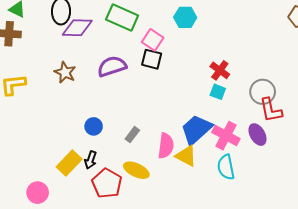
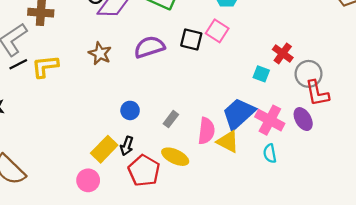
pink square: (153, 40) -> (217, 31), moved
red cross: (220, 70) -> (283, 53), moved
cyan semicircle: (226, 167) -> (270, 153), size x0.7
pink circle: (38, 193) -> (88, 180), moved

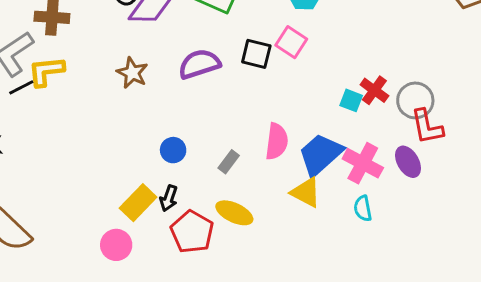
red cross: (283, 53) -> (374, 90), moved
yellow L-shape: (45, 66) -> (46, 71), moved
pink semicircle: (206, 131) -> (277, 141), moved

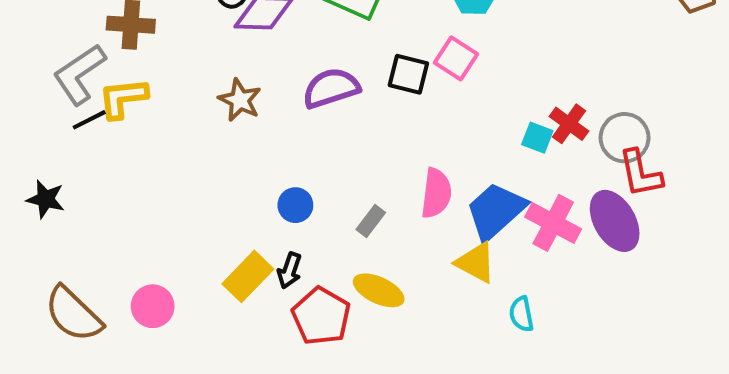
purple ellipse: (408, 162) -> (615, 221), size x1.4
cyan semicircle: (363, 208) -> (521, 314), moved
pink circle: (116, 245) -> (153, 306), moved

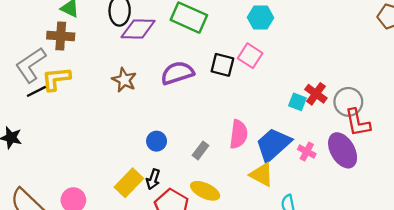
pink cross: (553, 223) -> (307, 152), size x0.6

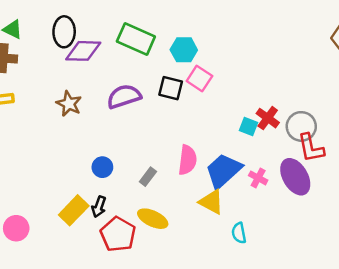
cyan hexagon: (261, 18) -> (184, 50), moved

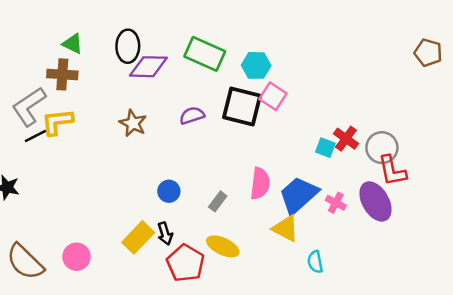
black square: (171, 88) -> (242, 107), size x1.5
purple semicircle: (124, 96) -> (192, 116), size x0.7
black arrow: (99, 207) -> (165, 234), turned -36

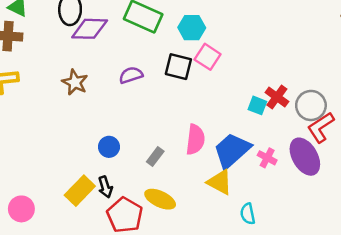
black square: (242, 107) -> (178, 67), size x0.7
red L-shape: (392, 171) -> (321, 127), turned 68

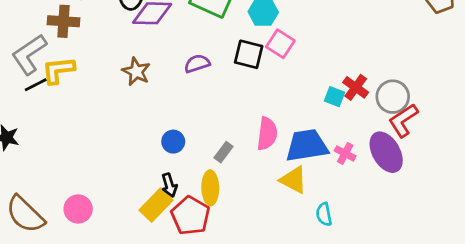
blue trapezoid: (232, 150) -> (307, 146), turned 33
yellow rectangle: (80, 191) -> (156, 205), moved
yellow ellipse: (160, 199) -> (210, 188), moved, turned 64

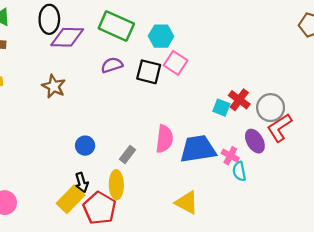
purple semicircle: (197, 64) -> (112, 65), moved
purple ellipse: (386, 152) -> (255, 141), moved, size x0.7
yellow triangle: (294, 180) -> (187, 203), moved
cyan semicircle: (324, 214) -> (239, 171), moved

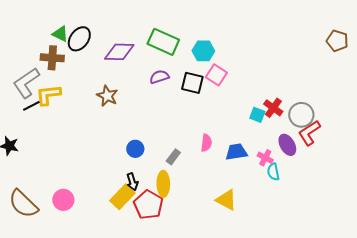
black ellipse: (49, 19) -> (79, 39), moved, turned 35
pink semicircle: (164, 139) -> (206, 143), size x0.7
blue trapezoid: (198, 149) -> (236, 152), size x0.7

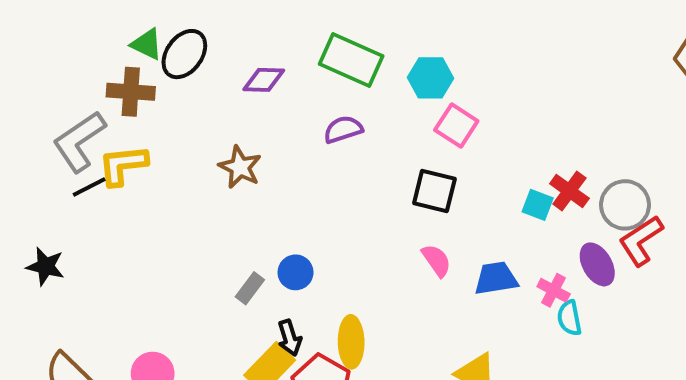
purple diamond: (119, 52) -> (264, 80), size x0.7
black square: (192, 83) -> (434, 191), moved
pink semicircle: (206, 143) -> (436, 260), turned -42
gray rectangle: (173, 157) -> (250, 288), moved

